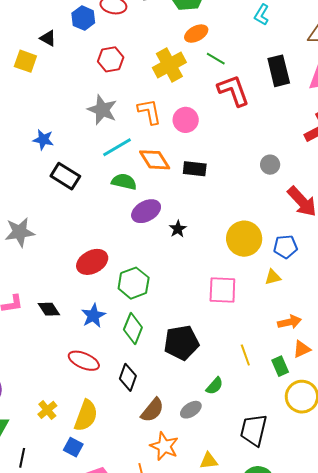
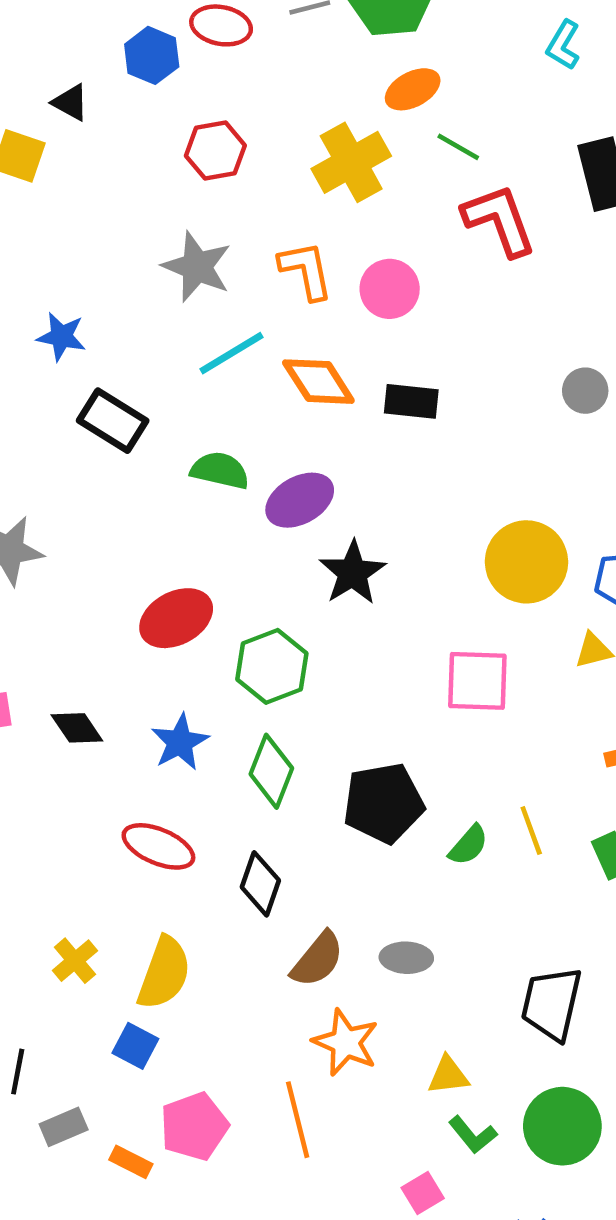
green semicircle: (124, 182) -> (220, 470), moved
black star: (178, 229) -> (353, 573), moved, size x1.6
green semicircle: (215, 386) -> (469, 845), moved
gray ellipse: (191, 410) -> (406, 958), turned 35

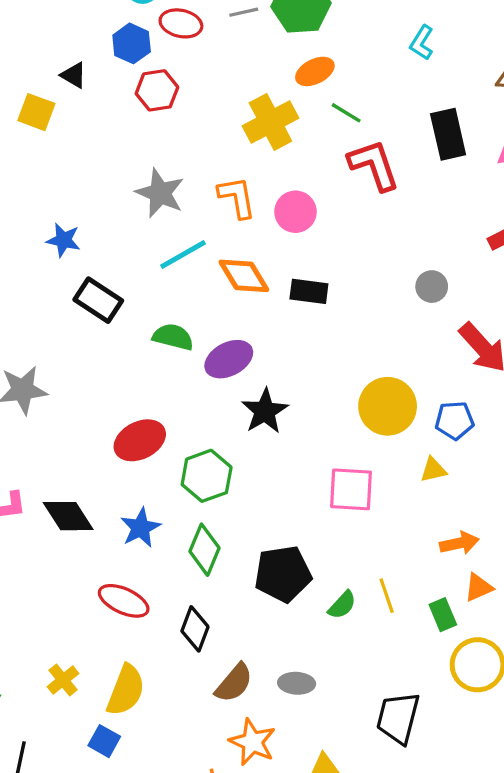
red hexagon: (215, 151) -> (157, 90), moved
black diamond: (77, 728) -> (68, 516), size x1.4

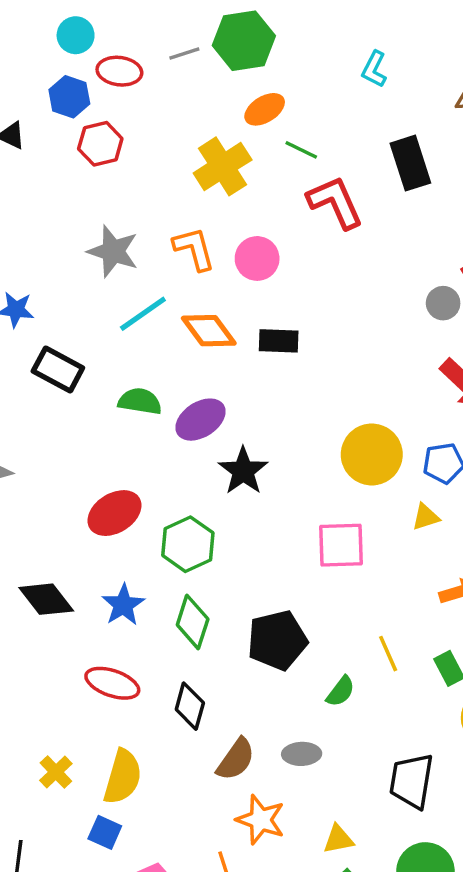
gray circle: (432, 287) -> (443, 303), moved
green semicircle: (342, 605) -> (341, 691), moved

